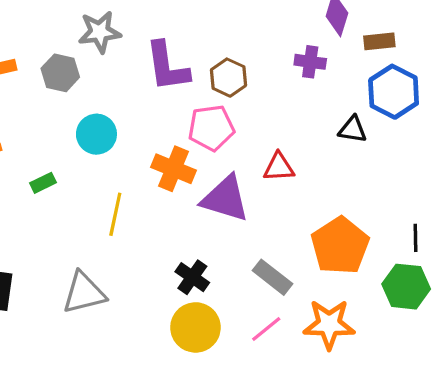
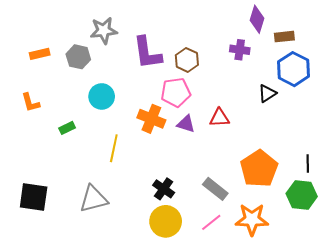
black triangle: (353, 129) -> (267, 93), turned -42
purple triangle: (225, 199) -> (186, 124), moved, size x0.6

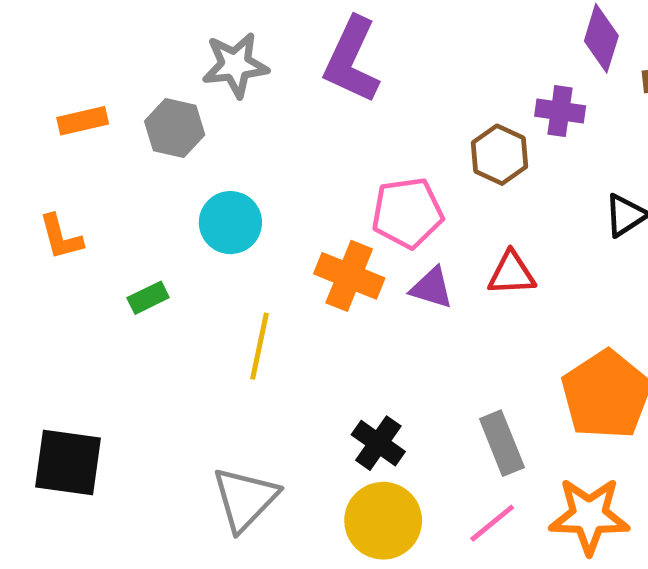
purple L-shape: (147, 53) -> (352, 60), moved, turned 33
brown hexagon: (187, 60) -> (499, 155), moved
gray rectangle: (215, 189) -> (502, 443), turned 30
gray triangle: (93, 199) -> (245, 499), moved, turned -32

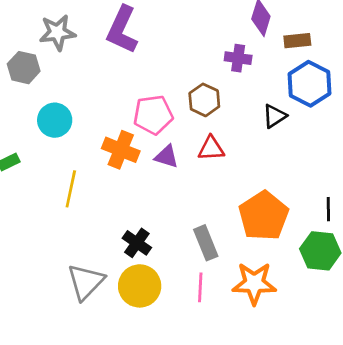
brown hexagon: (499, 155) -> (204, 100), moved
gray triangle: (245, 499) -> (86, 282), moved
pink line: (492, 523) -> (200, 287), turned -48

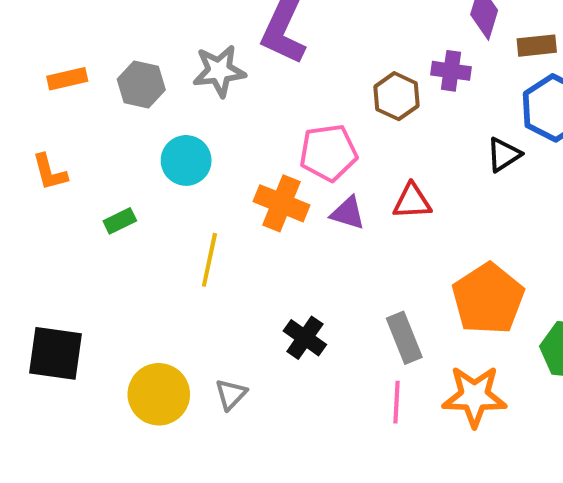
gray star: (57, 32) -> (219, 71), moved
brown hexagon: (204, 100) -> (396, 96), moved
gray triangle: (86, 282) -> (231, 394), size x0.6
yellow circle: (140, 286) -> (159, 394), moved

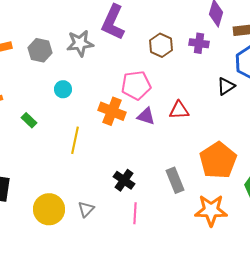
brown hexagon: (396, 96) -> (161, 45), moved
cyan circle: (186, 160) -> (63, 89), size x0.7
green rectangle: (120, 221) -> (29, 120), turned 70
pink line: (396, 402) -> (135, 213), moved

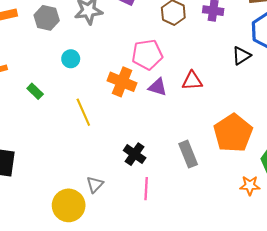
yellow line: (75, 140) -> (83, 112), turned -36
yellow circle: (49, 209) -> (69, 205), moved
orange star: (211, 210) -> (250, 186), moved, size x0.6

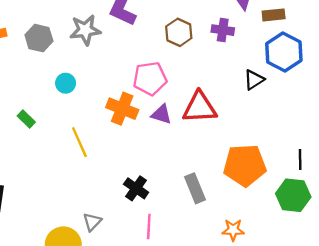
red triangle: (192, 81) -> (200, 107), size x1.5
orange pentagon: (233, 133) -> (245, 165), turned 30
orange star: (250, 186) -> (233, 230), moved

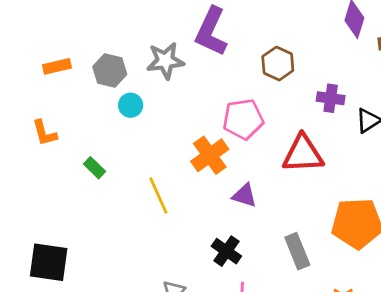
purple cross: (223, 30) -> (331, 98), moved
cyan circle: (66, 83) -> (131, 105), moved
orange cross: (122, 109) -> (210, 155), turned 32
purple triangle: (161, 114) -> (245, 196), moved

